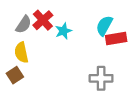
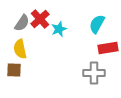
red rectangle: (116, 39) -> (108, 48), moved
brown square: (15, 75) -> (14, 70), turned 35

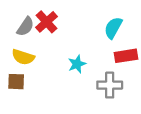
cyan star: (59, 29) -> (77, 64), moved
yellow semicircle: (20, 49) -> (23, 57), turned -60

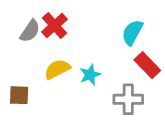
red rectangle: (126, 56) -> (147, 65), turned 55
yellow semicircle: (23, 57) -> (57, 69), moved, turned 135

